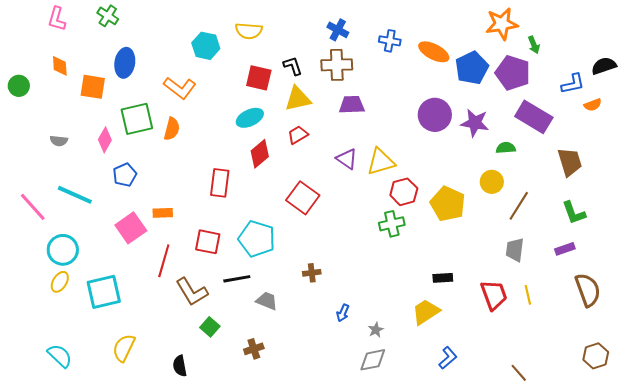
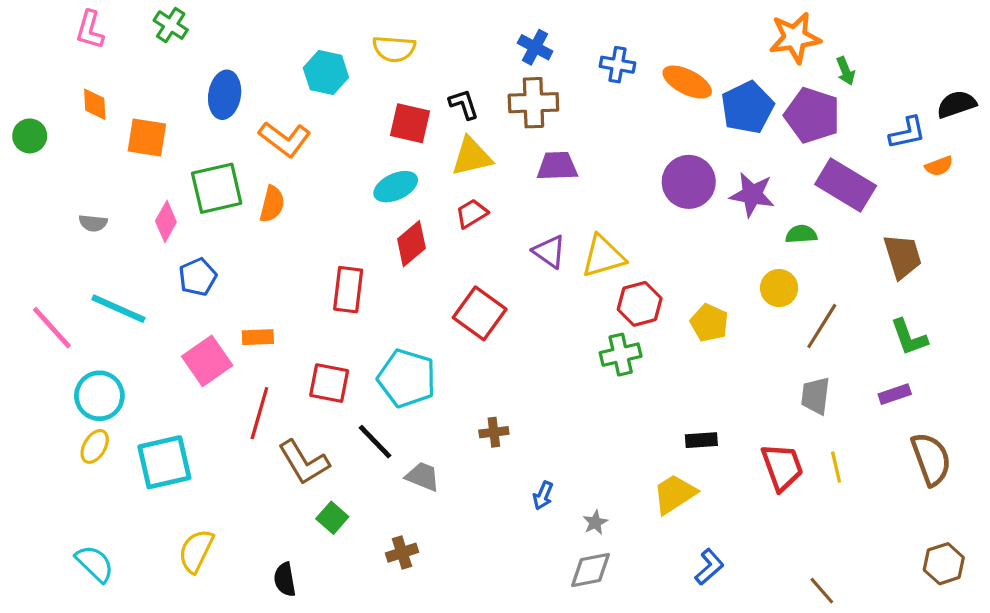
blue ellipse: (125, 63) -> (225, 95), moved
yellow pentagon: (448, 204) -> (709, 323), size x0.7
black line: (237, 279) -> (375, 442), turned 56

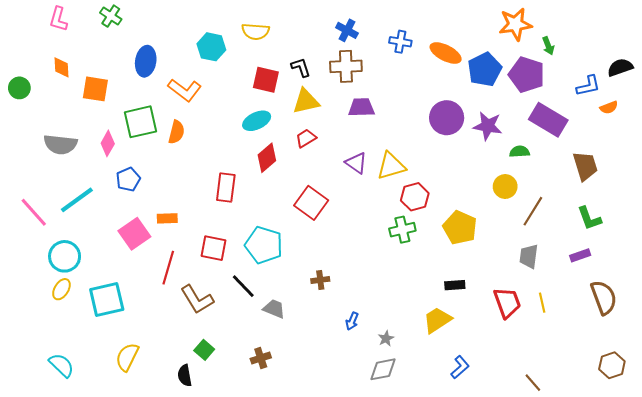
gray semicircle: (93, 223) -> (60, 144), size x1.8
cyan line: (118, 309) -> (77, 200), turned -60
yellow pentagon: (709, 323) -> (460, 228), moved, size x1.4
green square: (332, 518) -> (204, 350), moved

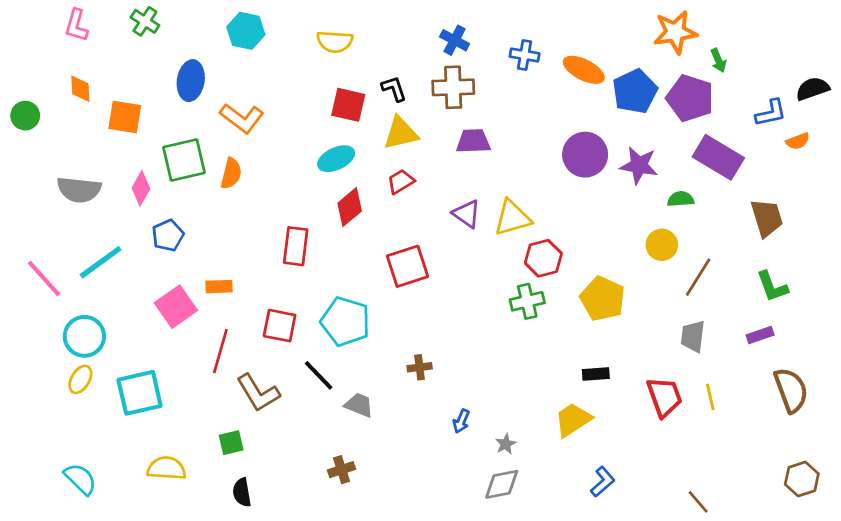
cyan hexagon: (211, 47) -> (246, 31), moved
red square: (311, 203) -> (407, 266), turned 36
green square: (204, 350) -> (231, 443), moved, turned 36
yellow semicircle: (127, 357) -> (167, 468), turned 68

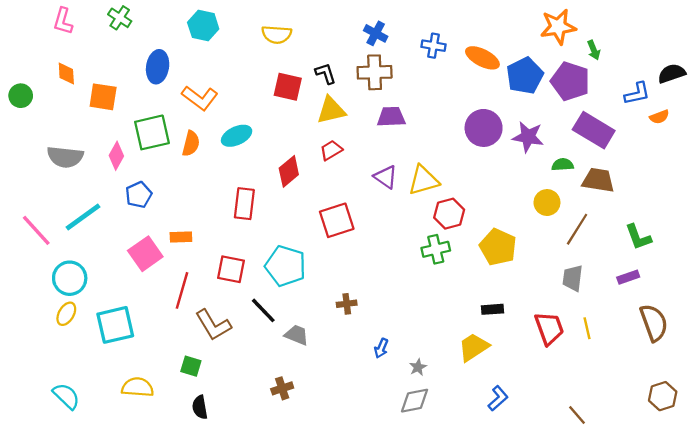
cyan ellipse: (336, 159) -> (237, 136), moved
brown trapezoid: (767, 218) -> (598, 180), moved, turned -64
green square: (231, 443) -> (191, 366), turned 30

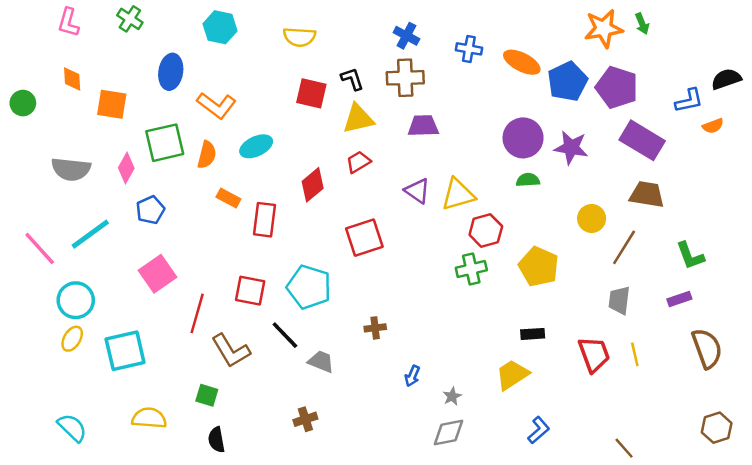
green arrow: (594, 50) -> (642, 24), moved
green semicircle: (563, 165) -> (528, 180), moved
orange rectangle: (181, 237) -> (228, 198), moved, turned 30

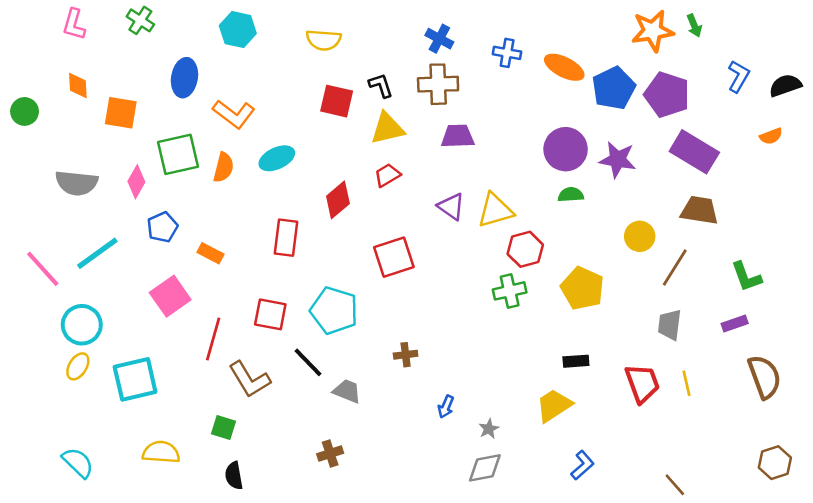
blue L-shape: (689, 101) -> (739, 76), moved, turned -48
orange rectangle: (228, 198) -> (211, 253), moved

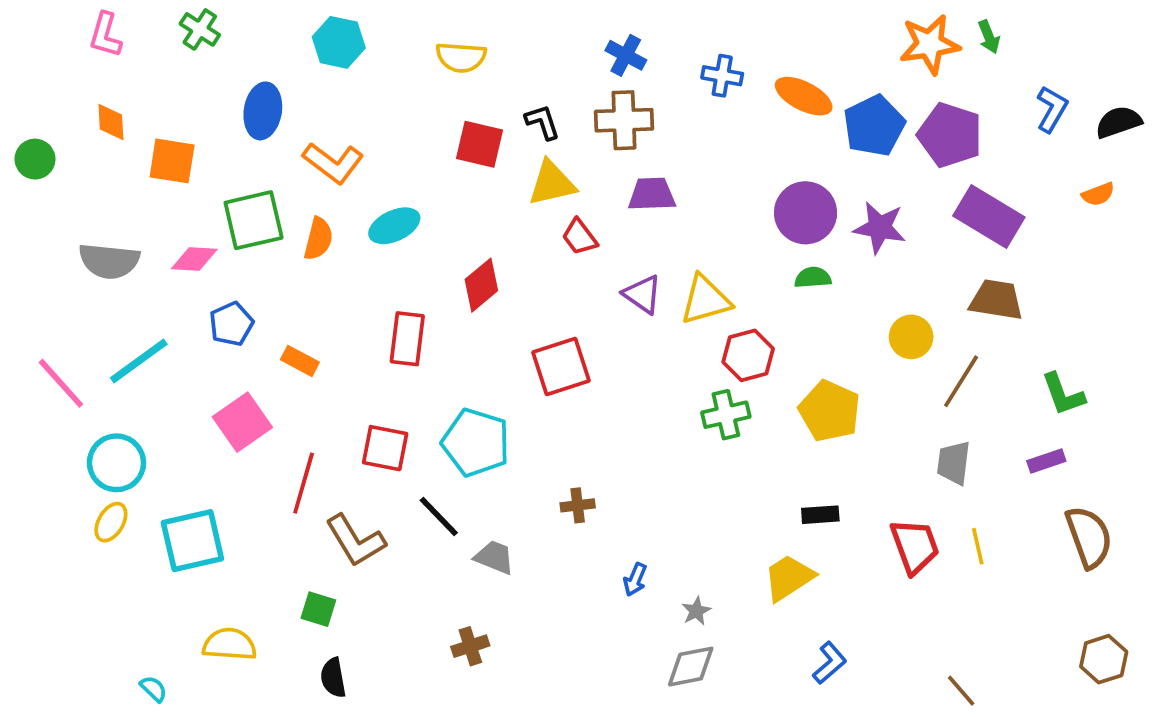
red trapezoid: (387, 175) -> (580, 237), moved, turned -96
pink diamond: (136, 182) -> (194, 259), turned 64
cyan semicircle: (78, 463) -> (154, 689), moved, size x0.6

